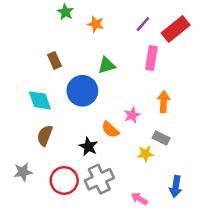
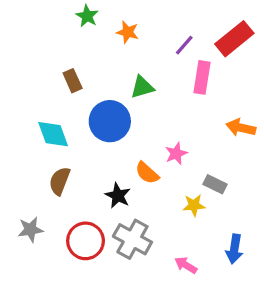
purple line: (143, 24) -> (184, 45), moved
orange arrow: (164, 102) -> (241, 128), moved, turned -80
gray cross: (99, 179) -> (132, 239), turned -36

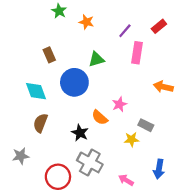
red rectangle: (234, 39) -> (159, 26), size x0.6
red circle: (86, 241) -> (58, 177), moved

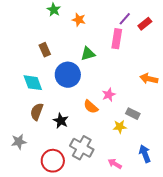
purple line: (125, 31) -> (125, 19), moved
pink rectangle: (137, 53) -> (117, 39), moved
black star: (80, 133) -> (61, 121), moved
blue arrow: (159, 169) -> (145, 154), turned 150

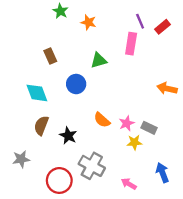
purple line: (125, 19) -> (140, 21), turned -64
blue circle: (68, 75) -> (76, 84), size x0.7
pink star: (109, 95) -> (127, 123), moved

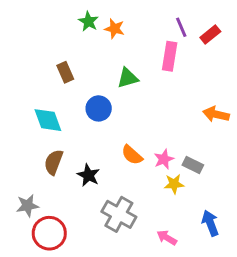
green star: (60, 11) -> (88, 21), moved
red circle: (59, 180) -> (49, 233), moved

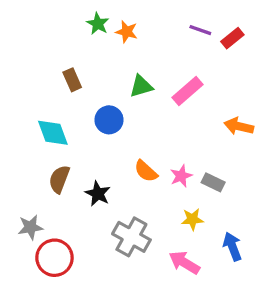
purple line: (181, 27) -> (200, 30), turned -48
pink rectangle: (170, 56) -> (188, 91), moved, turned 40
yellow star: (174, 184) -> (192, 219), moved
pink arrow: (167, 238) -> (184, 263), size x1.4

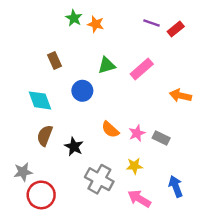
yellow star: (192, 219) -> (134, 166), moved

